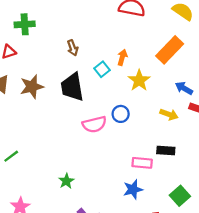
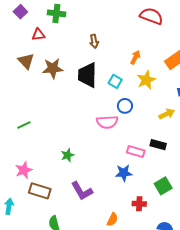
cyan square: (102, 69) -> (115, 81), moved, turned -32
yellow arrow: (169, 114) -> (167, 114), turned -56
pink semicircle: (94, 124) -> (107, 122), moved

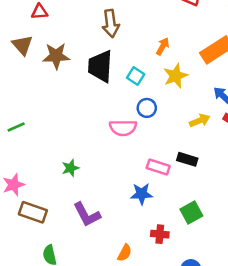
brown arrow: (94, 41) -> (111, 23), size x1.5

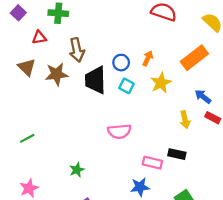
brown arrow: (111, 23) -> (77, 50), moved
blue circle: (147, 108) -> (121, 63), moved
yellow arrow: (200, 121) -> (185, 120), turned 105

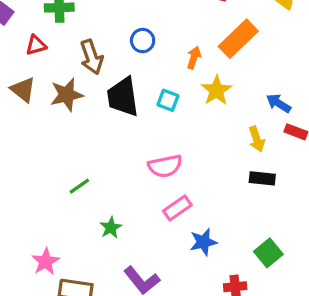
orange rectangle: (194, 58) -> (238, 39), moved
blue circle: (121, 63) -> (143, 41), moved
green line: (27, 138) -> (79, 186), moved
black rectangle: (177, 154) -> (262, 178), moved
pink rectangle: (152, 163) -> (177, 208), moved, turned -42

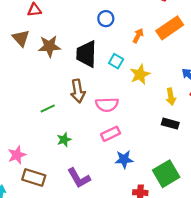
brown arrow: (92, 57) -> (78, 91), moved
yellow star: (216, 90) -> (140, 74), moved
green square: (268, 253) -> (166, 174), size x1.4

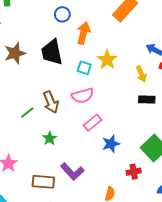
orange arrow: (138, 36) -> (84, 33), moved, size x1.5
cyan square: (116, 61) -> (84, 68), moved
brown arrow: (78, 91) -> (51, 102), moved
brown rectangle: (34, 177) -> (43, 182), moved

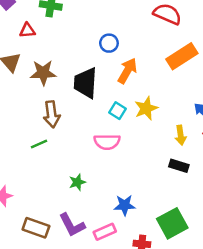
brown arrow: (51, 102) -> (52, 114), moved
pink rectangle: (92, 123) -> (105, 232), moved
green star: (50, 138) -> (77, 182), moved

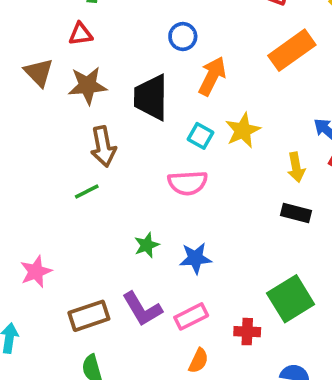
red triangle: (27, 30) -> (81, 34), moved
blue star: (125, 205) -> (195, 258), moved
brown rectangle: (36, 228) -> (89, 316), turned -35

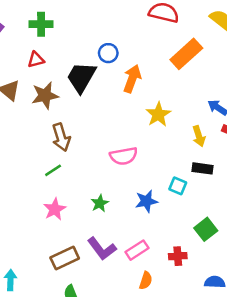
black trapezoid: (151, 97) -> (81, 77), moved, turned 36
cyan square: (201, 136) -> (178, 186), moved
blue star: (195, 258) -> (146, 201), moved
pink star: (36, 272) -> (55, 209), moved
green square: (291, 299) -> (206, 229), size x0.7

